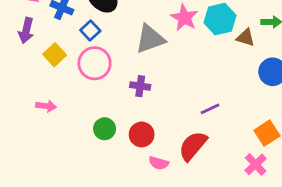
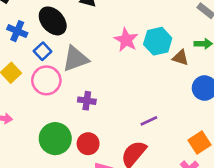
gray triangle: (150, 39) -> (75, 59), moved
green circle: (105, 129) -> (55, 139), size x1.6

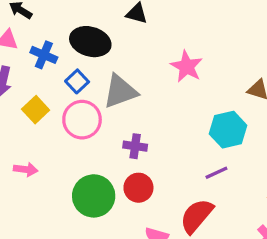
black ellipse: (53, 21) -> (90, 42), turned -32
cyan hexagon: (158, 41) -> (228, 130), moved
red circle: (88, 144) -> (138, 188), moved

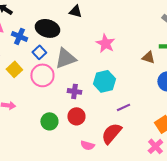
cyan hexagon: (228, 130) -> (104, 81), moved
green circle: (94, 196) -> (49, 121), size x0.7

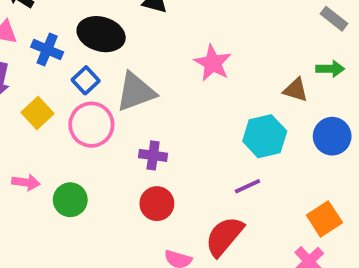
cyan hexagon: (104, 81) -> (265, 136), moved
green circle: (49, 121) -> (70, 200), moved

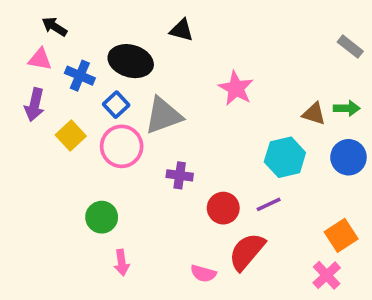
green arrow: (330, 69) -> (347, 108), moved
pink arrow: (26, 182) -> (122, 263), moved, turned 75
red circle: (157, 204) -> (223, 208), moved

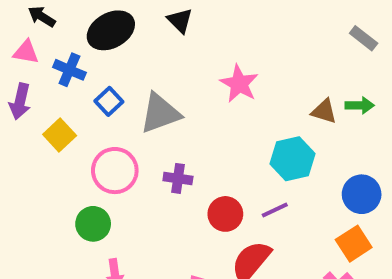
black triangle: (181, 30) -> (180, 20), turned 30
black ellipse: (131, 61) -> (111, 30), moved, turned -45
pink circle: (122, 146) -> (115, 171), moved
blue circle: (348, 157) -> (362, 194), moved

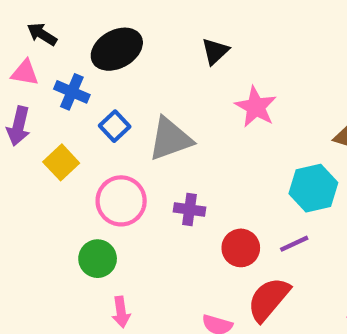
black triangle: (180, 20) -> (215, 51), moved, turned 32

